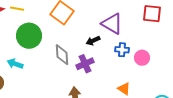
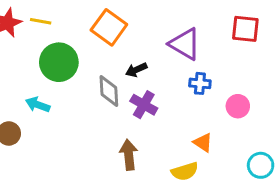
black arrow: (93, 41) -> (136, 70), moved
pink circle: (142, 58) -> (238, 106), moved
purple cross: (85, 64) -> (144, 105), turned -36

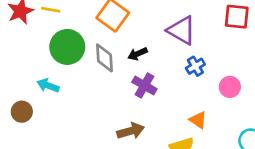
blue cross: (200, 83) -> (195, 66), turned -36
gray diamond: (109, 91) -> (104, 58), moved
brown arrow: (129, 155) -> (131, 131), turned 80

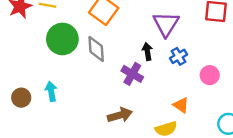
purple triangle: (182, 30) -> (166, 24), turned 32
black arrow: (138, 54) -> (147, 51), moved, turned 105
cyan arrow: (48, 85) -> (51, 91), moved, turned 60

